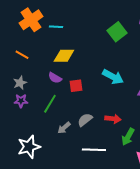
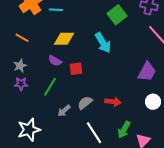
cyan arrow: (113, 77) -> (103, 43), moved, turned 30
green arrow: (128, 137) -> (124, 130), moved
white line: (94, 150) -> (94, 133), turned 55

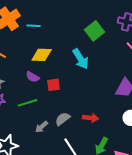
green line: (50, 87) -> (28, 103), turned 42

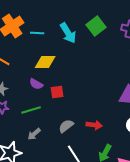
green square: (95, 31) -> (96, 26), moved
cyan arrow: (81, 59) -> (68, 33), moved
gray arrow: (42, 127) -> (34, 134), moved

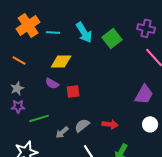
green square: (96, 26) -> (112, 38), moved
green line: (31, 110) -> (39, 118), moved
gray arrow: (34, 134) -> (62, 132), moved

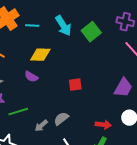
red square: (73, 91) -> (75, 85), moved
red arrow: (110, 124) -> (103, 125), moved

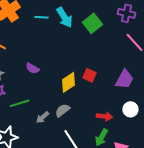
cyan line: (32, 26) -> (41, 17), moved
yellow diamond: (40, 55) -> (68, 82), moved, turned -35
red square: (75, 85) -> (89, 75), moved, turned 32

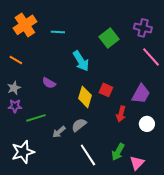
cyan arrow: (64, 17) -> (81, 61), moved
yellow diamond: (68, 82) -> (85, 97), turned -40
red arrow: (104, 116) -> (121, 114), moved, turned 98

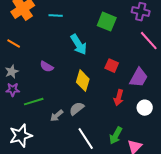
green square: (109, 38) -> (107, 22), turned -30
red square: (106, 90) -> (112, 66), moved

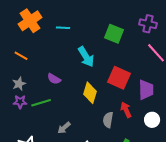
red square: (112, 66) -> (119, 78), size x1.6
purple trapezoid: (139, 78) -> (146, 90), turned -30
red arrow: (119, 98) -> (126, 110), turned 140
green line: (34, 102) -> (41, 103), moved
gray semicircle: (77, 109) -> (108, 120), moved, turned -42

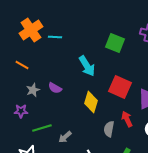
cyan line: (63, 28) -> (55, 37), moved
gray star: (19, 84) -> (33, 90), moved
green line: (41, 103) -> (42, 128), moved

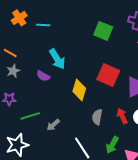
orange cross: (31, 30) -> (19, 18), size x0.7
cyan arrow: (87, 66) -> (57, 59), moved
gray star: (33, 90) -> (13, 71), moved
red arrow: (127, 119) -> (122, 116), moved

